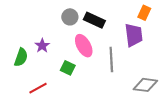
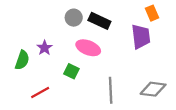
orange rectangle: (144, 13) -> (152, 13), turned -48
pink ellipse: (84, 46) -> (88, 48), turned -40
gray line: (111, 59) -> (111, 90), moved

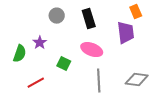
gray circle: (74, 18) -> (57, 16), moved
black rectangle: (99, 21) -> (89, 19), turned 48
pink ellipse: (88, 48) -> (92, 50), moved

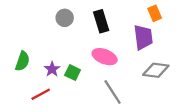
purple star: (40, 43) -> (52, 69), moved
gray diamond: (137, 80) -> (156, 70), moved
gray line: (99, 81) -> (113, 92), turned -30

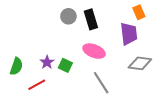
gray circle: (65, 18) -> (68, 16), moved
green semicircle: (22, 61) -> (16, 66), moved

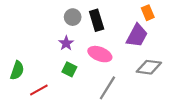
purple trapezoid: (129, 34) -> (137, 36), turned 35
purple star: (47, 62) -> (66, 43), moved
gray line: (101, 83) -> (107, 88), turned 65

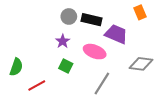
black rectangle: (97, 20) -> (92, 20), turned -60
purple trapezoid: (137, 36) -> (116, 34), moved, turned -95

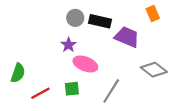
pink ellipse: (95, 52) -> (85, 64), moved
gray diamond: (141, 64) -> (154, 70), turned 30
green square: (66, 66) -> (72, 89), moved, turned -32

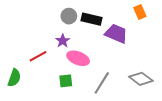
gray diamond: (154, 70) -> (141, 79), moved
green semicircle: (18, 73) -> (14, 78), moved
red line: (40, 93) -> (38, 56), moved

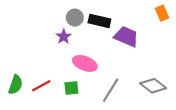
orange rectangle: (140, 12) -> (162, 13), moved
purple star: (63, 41) -> (64, 37), moved
red line: (38, 56) -> (41, 86), moved

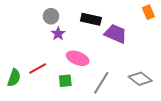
gray circle: (75, 18) -> (51, 16), moved
red line: (41, 86) -> (38, 68), moved

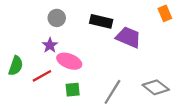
purple star: (58, 34) -> (50, 45), moved
pink ellipse: (78, 58) -> (69, 61), moved
green semicircle: (14, 78) -> (16, 66), moved

